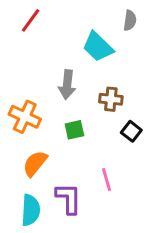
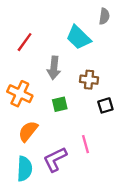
red line: (31, 20) -> (25, 42), moved
black square: (131, 131) -> (105, 105), turned 35
purple L-shape: (69, 198) -> (55, 159), turned -116

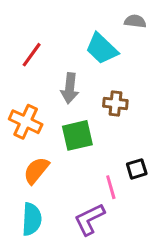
gray semicircle: (104, 16) -> (135, 21), turned -91
green square: (60, 104) -> (77, 135), size x1.5
black square: (105, 105) -> (137, 169), moved
purple L-shape: (55, 159) -> (90, 219), moved

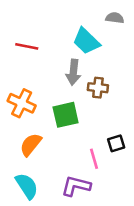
red line: (32, 55) -> (27, 46), turned 65
gray arrow: (70, 88) -> (73, 72), moved
cyan semicircle: (32, 219) -> (27, 186), turned -36
purple L-shape: (90, 219) -> (76, 186), turned 40

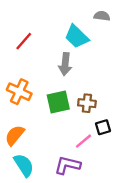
red line: (27, 46) -> (24, 41), turned -60
brown cross: (98, 88) -> (87, 103), moved
orange semicircle: (31, 145) -> (15, 135), moved
pink line: (94, 159) -> (84, 141), turned 66

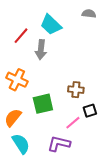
cyan trapezoid: (77, 37) -> (51, 25), moved
gray arrow: (65, 64) -> (41, 50), moved
green square: (58, 102) -> (43, 104), moved

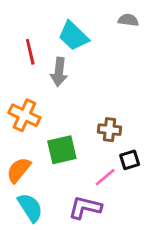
red line: (21, 36) -> (30, 52), turned -54

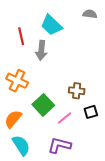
green square: (62, 150) -> (43, 105), turned -30
pink line: (105, 177) -> (65, 118), moved

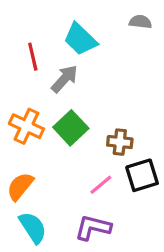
gray arrow: (41, 50) -> (64, 79), turned -144
green square: (43, 105) -> (71, 128), moved
black square: (91, 112) -> (142, 175), size x1.5

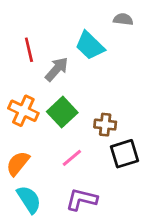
cyan trapezoid: (80, 39) -> (90, 46), moved
pink line: (101, 185) -> (72, 158), moved

